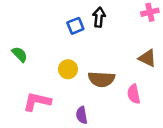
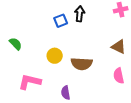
pink semicircle: (134, 94) -> (119, 76), moved

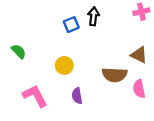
brown semicircle: (82, 64) -> (115, 75), moved
pink L-shape: (30, 82) -> (35, 96), turned 50
purple semicircle: (66, 93) -> (77, 96), moved

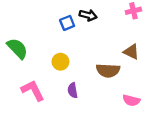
black arrow: (93, 16) -> (88, 15), turned 98
green semicircle: (19, 51) -> (17, 48), size x1.5
pink semicircle: (139, 89) -> (131, 100), moved, turned -63

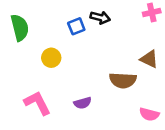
green semicircle: (17, 48) -> (20, 28), moved, turned 30
yellow circle: (60, 62) -> (51, 58), moved
purple semicircle: (73, 90) -> (83, 103), turned -96

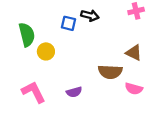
blue square: (76, 26) -> (68, 23), turned 35
green semicircle: (20, 28) -> (27, 35), moved
pink semicircle: (149, 114) -> (134, 89), moved

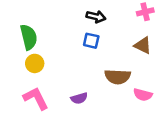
blue square: (68, 23) -> (91, 41), moved
yellow circle: (46, 51) -> (35, 63), moved
brown triangle: (134, 53) -> (143, 45), moved

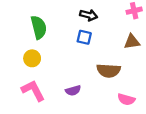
green semicircle: (29, 37) -> (39, 27), moved
brown triangle: (143, 45) -> (132, 42), turned -35
pink semicircle: (143, 95) -> (126, 99), moved

